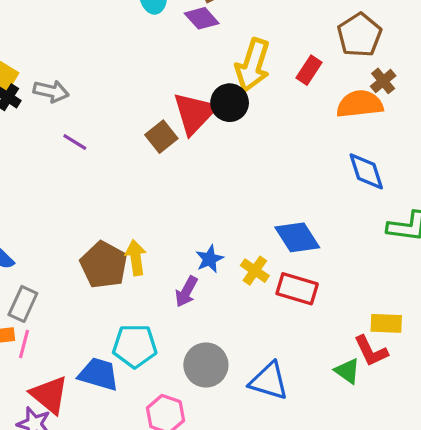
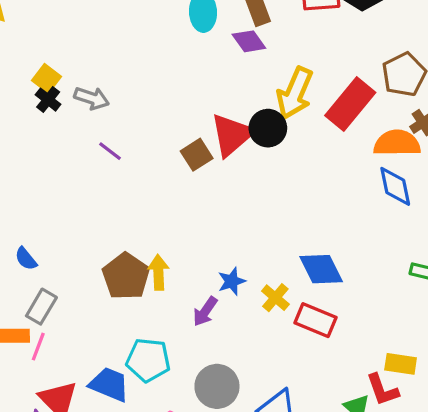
red rectangle: (309, 70) -> (350, 104), size x1.8
blue diamond: (366, 171) -> (395, 186), moved

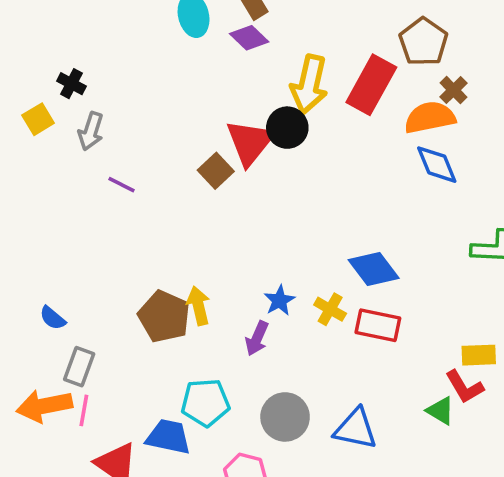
yellow square: (47, 79) -> (38, 119), turned 32
gray arrow: (92, 98) -> (91, 131), turned 100
black cross: (48, 100) -> (71, 84), moved

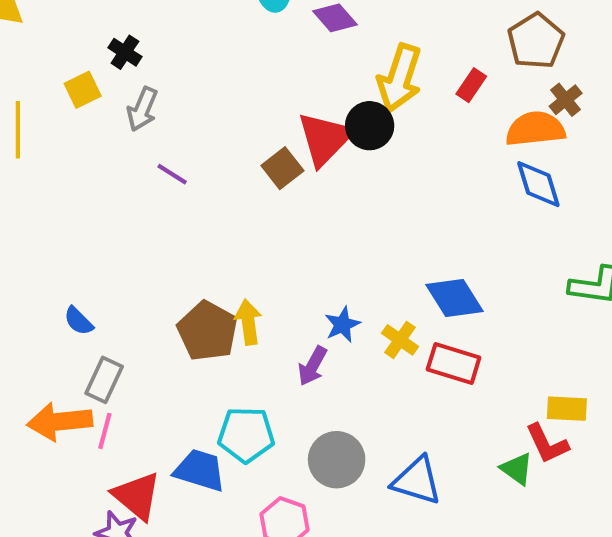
red rectangle: (371, 85) -> (471, 85), size x0.5

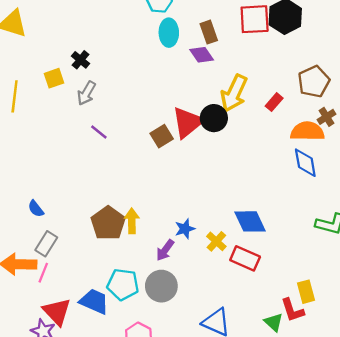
yellow rectangle: (567, 409) -> (306, 292), turned 65
gray circle: (337, 460) -> (161, 286), moved

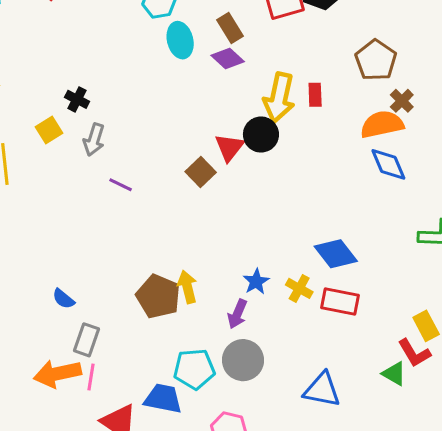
red rectangle: (274, 102) -> (315, 95), moved, turned -30
red triangle: (188, 122) -> (229, 147), size x0.7

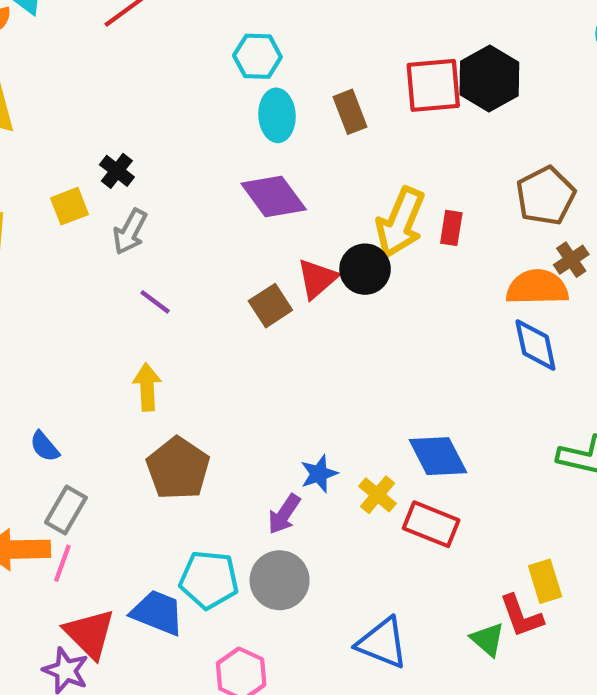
purple diamond: (228, 59) -> (274, 197), moved, size x1.4
yellow arrow: (187, 287) -> (147, 387), moved

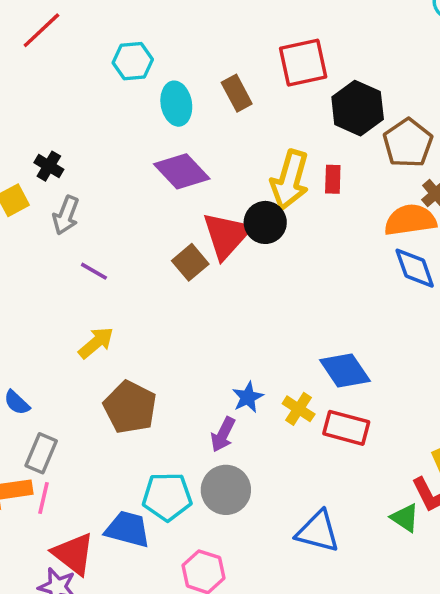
cyan hexagon: (257, 56) -> (133, 61), moved
black hexagon: (489, 78) -> (358, 108), moved
red triangle: (317, 279) -> (226, 235), size x1.4
yellow arrow: (147, 387) -> (96, 343), turned 60

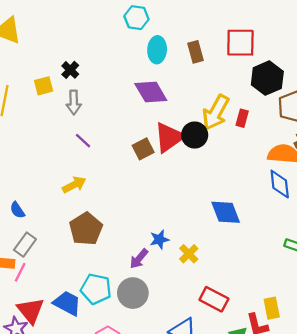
gray arrow: (66, 215) -> (74, 102), turned -35
blue diamond: (345, 371) -> (226, 212), moved
red rectangle: (346, 428) -> (214, 299), moved

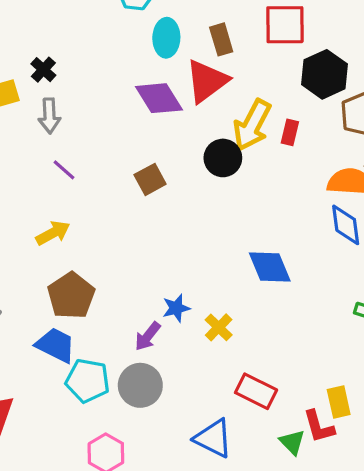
red triangle: (169, 137) -> (207, 81), moved
blue trapezoid: (67, 303) -> (56, 345), moved

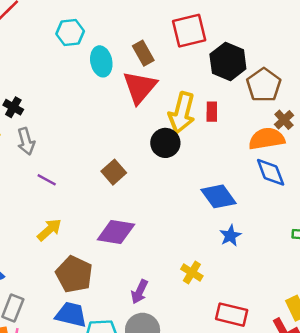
purple diamond: (159, 98) -> (116, 232), moved, turned -36
blue diamond: (270, 267) -> (219, 196), moved
blue star: (176, 308) -> (230, 236), moved

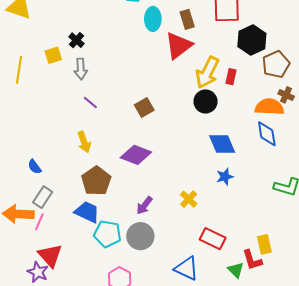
brown cross: (284, 120) -> (286, 95), turned -35
black circle: (165, 143) -> (206, 101), moved
yellow arrow: (49, 230) -> (84, 142), turned 100

